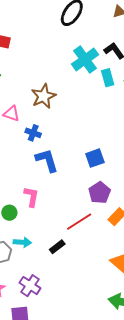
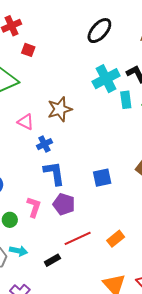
blue cross: (33, 133) -> (44, 144), turned 35
purple pentagon: (100, 193) -> (64, 204), moved, turned -30

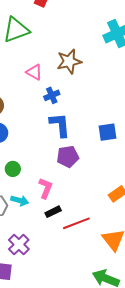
purple pentagon: (64, 204) -> (68, 157), turned -30
pink L-shape: (34, 207) -> (46, 188), moved
red line: (78, 238) -> (76, 223), moved

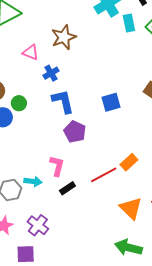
purple pentagon: (68, 157) -> (75, 132), turned -30
green circle: (13, 169) -> (19, 103), moved
red line: (76, 223) -> (104, 175), moved

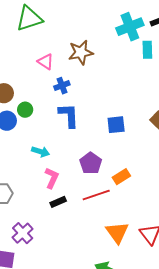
purple pentagon: (75, 132) -> (91, 163), moved
orange rectangle: (129, 162) -> (121, 177), moved
cyan arrow: (33, 181) -> (41, 152), moved

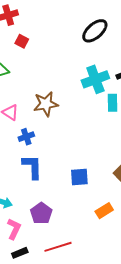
purple pentagon: (91, 163) -> (41, 213), moved
orange rectangle: (121, 177) -> (104, 211), moved

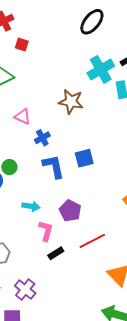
brown star: (46, 104) -> (71, 102), moved, turned 30
blue square: (79, 177) -> (84, 158), moved

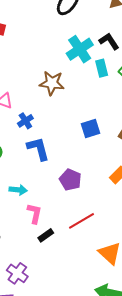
blue square: (84, 158) -> (91, 129), moved
purple pentagon: (70, 211) -> (70, 180), moved

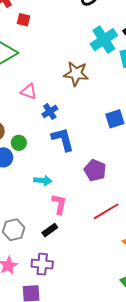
black rectangle: (46, 235) -> (50, 230), moved
purple cross: (17, 273) -> (42, 264), turned -30

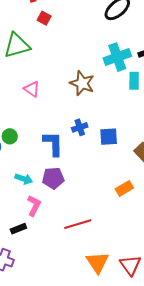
blue cross: (50, 111) -> (80, 127), moved
purple pentagon: (95, 170) -> (53, 178), moved, turned 30

